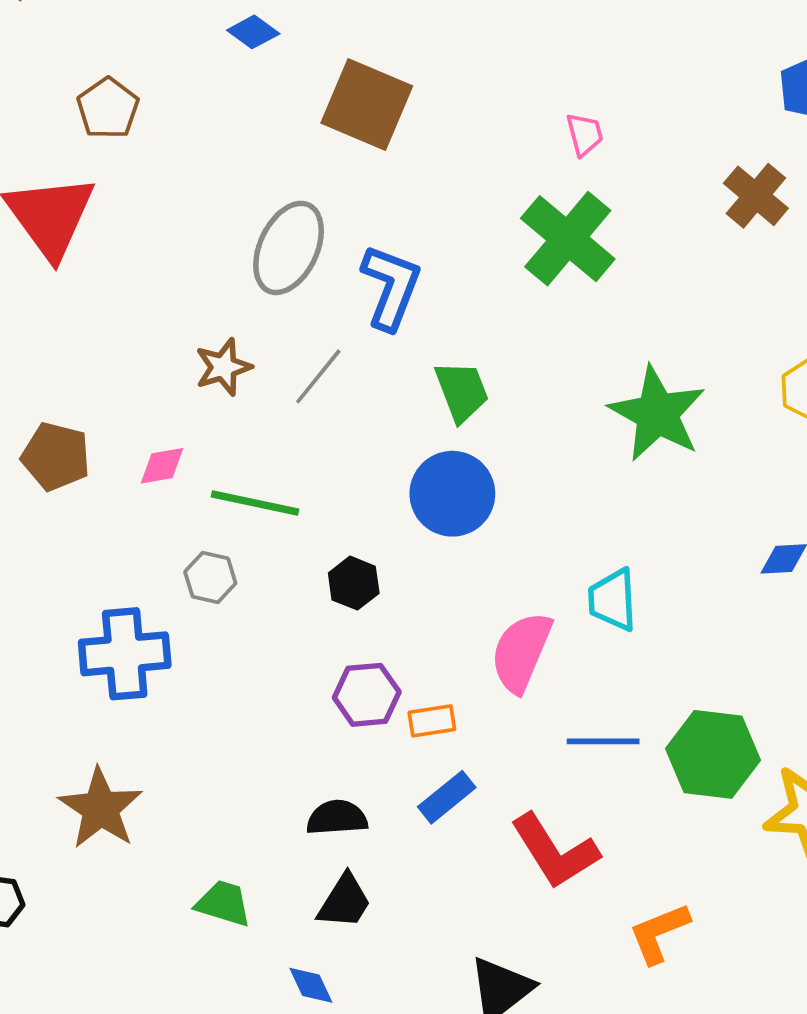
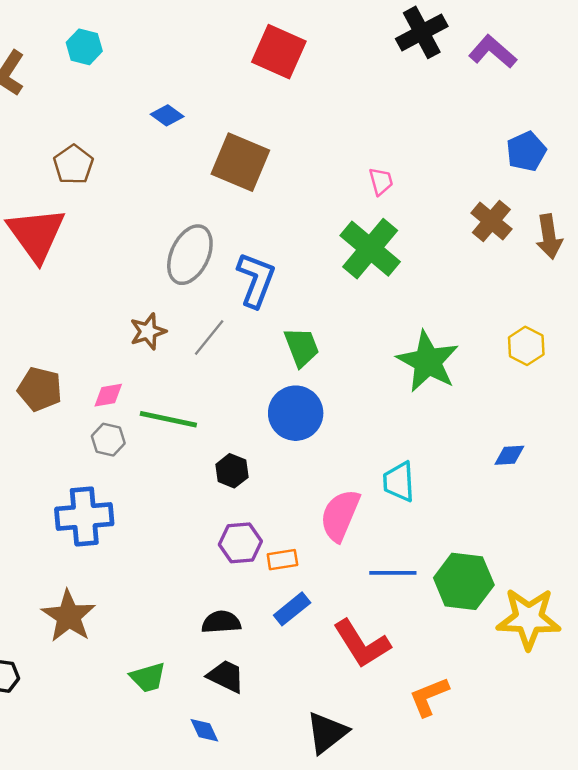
gray hexagon: (210, 577) -> (108, 440), moved
black trapezoid: (344, 901) -> (226, 676), turned -96
green trapezoid: (223, 903) -> (148, 677), turned 147

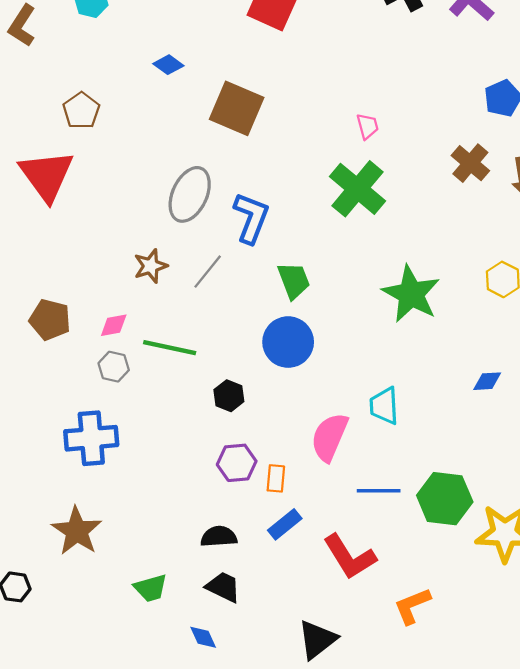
orange rectangle: (282, 560) -> (276, 478), turned -76

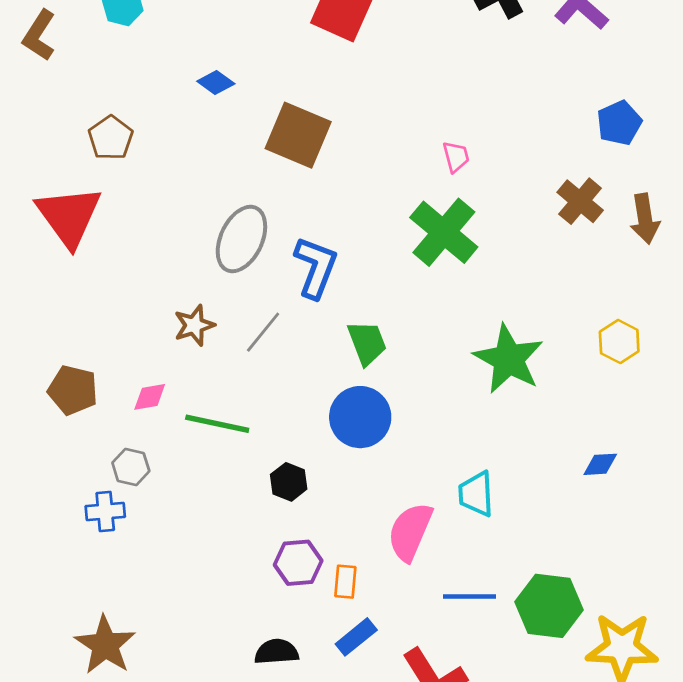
gray hexagon: (114, 367) -> (131, 467), moved
blue cross: (91, 438) -> (105, 512), moved, size x0.6

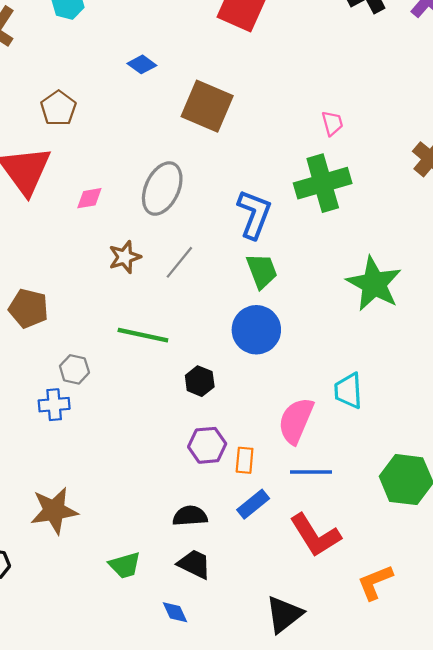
green cross: (444, 232) -> (323, 183), turned 34
blue L-shape: (316, 267) -> (254, 214), moved
pink diamond: (150, 397) -> (89, 198), moved
blue line: (469, 596) -> (311, 472), moved
brown star: (105, 645) -> (54, 511), turned 30

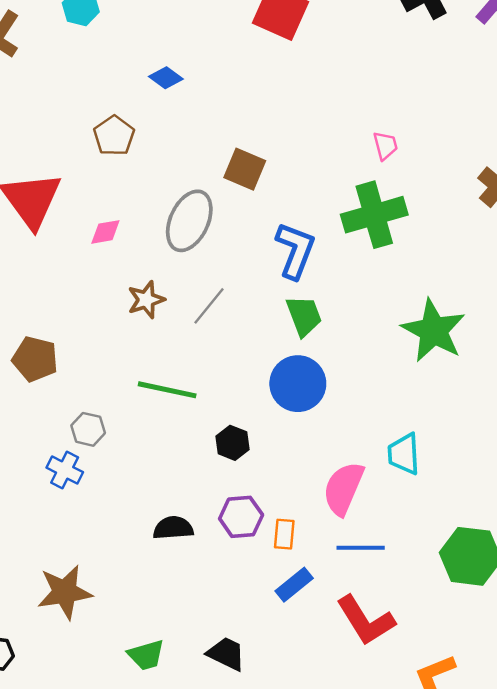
brown square: (207, 106) -> (245, 169), moved, size x0.7
brown pentagon: (58, 108) -> (114, 136), moved
blue cross: (54, 405) -> (65, 470), turned 32
black semicircle: (190, 516) -> (173, 528), moved

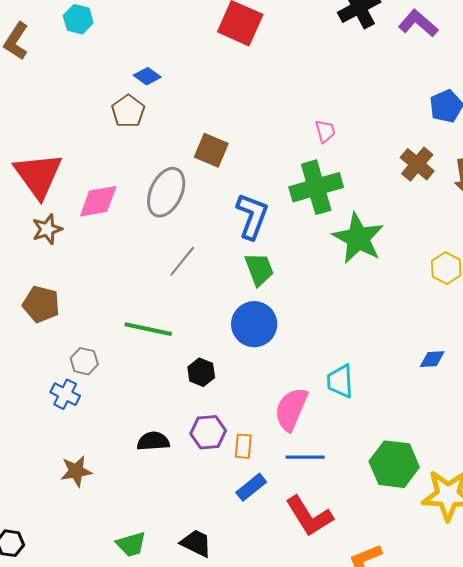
brown pentagon: (114, 136) -> (128, 111), moved
pink diamond: (105, 232) -> (98, 201), size x1.6
brown star: (146, 300) -> (47, 229), moved
green star: (433, 331) -> (358, 238), moved
brown star: (65, 592) -> (76, 471), moved, size x0.7

